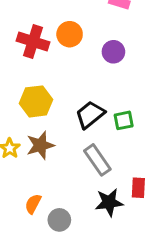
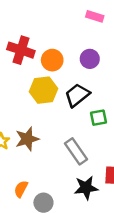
orange circle: (70, 34) -> (52, 60), moved
yellow hexagon: (36, 101) -> (43, 90), moved
black trapezoid: (90, 115) -> (77, 95), moved

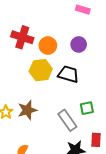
black trapezoid: (77, 95) -> (68, 74), turned 55
green square: (99, 118) -> (87, 108), moved

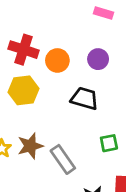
yellow hexagon: (41, 70) -> (23, 90), moved
gray rectangle: (67, 120) -> (63, 159), moved

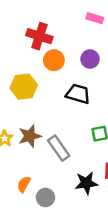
red cross: (23, 50) -> (39, 36), moved

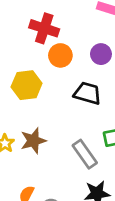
gray rectangle: (59, 148) -> (85, 154), moved

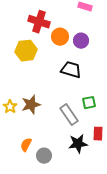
orange circle: (60, 55) -> (60, 37), moved
yellow hexagon: (27, 85) -> (26, 51), moved

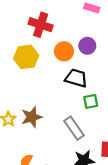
orange circle: (60, 37) -> (64, 51), moved
green square: (89, 103) -> (91, 101), moved

